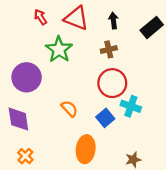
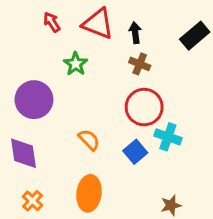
black arrow: (113, 21) -> (135, 33), moved
green star: (59, 49) -> (76, 64), size x0.7
brown cross: (109, 49) -> (140, 64), turned 35
orange ellipse: (86, 149) -> (89, 193), moved

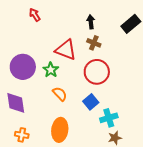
red triangle: (98, 24) -> (66, 50), moved
green star: (76, 64) -> (51, 70), moved
cyan cross: (168, 137) -> (109, 118), moved, turned -36
orange cross: (32, 201) -> (22, 135), turned -32

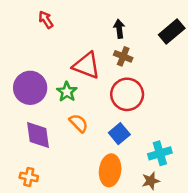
purple diamond: (16, 103) -> (38, 135), moved
cyan cross: (109, 118) -> (160, 153), moved
orange ellipse: (60, 130) -> (110, 170), moved

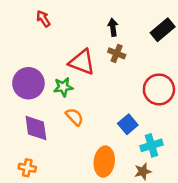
green star: (67, 92) -> (63, 87), turned 30
red circle: (127, 94) -> (159, 89), moved
blue square: (119, 134) -> (128, 124), moved

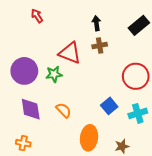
brown cross: (117, 53) -> (100, 45), turned -32
orange semicircle: (74, 117) -> (64, 110), moved
cyan cross: (151, 145) -> (138, 113), moved

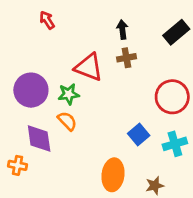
orange semicircle: (64, 110) -> (67, 121), moved
orange cross: (23, 143) -> (17, 165), moved

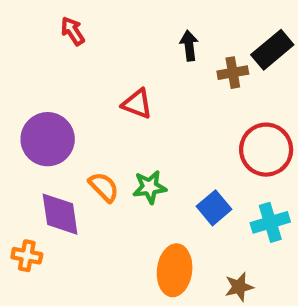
brown cross: (126, 58) -> (233, 73), moved
red triangle: (89, 67) -> (137, 104), size x0.7
green star: (69, 94) -> (150, 187), moved

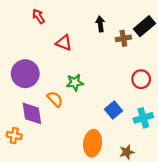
red triangle: (137, 104) -> (64, 43), moved
red circle: (266, 150) -> (141, 79), size x0.7
green star: (150, 187) -> (75, 83), moved

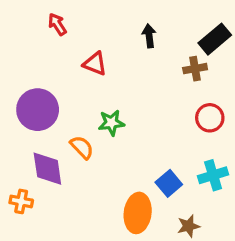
brown cross: (123, 38) -> (195, 69), moved
blue square: (114, 110) -> (169, 183), moved

